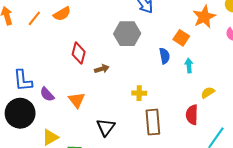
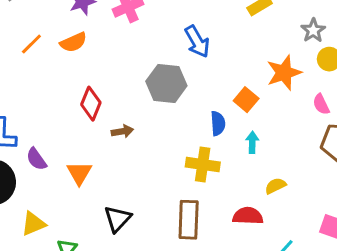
yellow cross: (139, 93) -> (203, 165), moved, size x1.5
red semicircle: (192, 115) -> (248, 216), turned 84

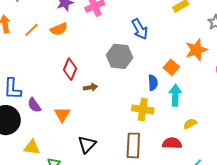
cyan arrow: (252, 142) -> (175, 95), size x1.5
yellow triangle: (33, 224) -> (32, 147), turned 30

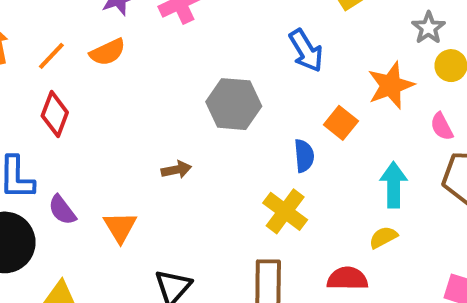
blue arrow: (140, 29) -> (306, 51), moved
red diamond: (70, 69) -> (55, 114), moved
cyan arrow: (175, 95) -> (394, 185), moved
yellow cross: (143, 109) -> (285, 211), turned 30

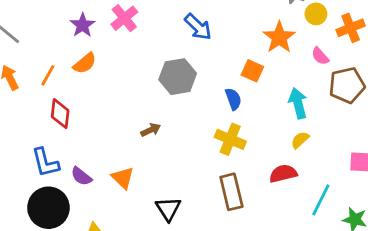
blue arrow: (306, 51) -> (198, 27), moved

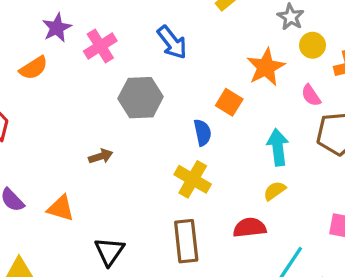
pink cross: (124, 18) -> (100, 46), moved
purple star: (83, 25) -> (57, 28), moved
orange triangle: (123, 178) -> (61, 208), turned -35

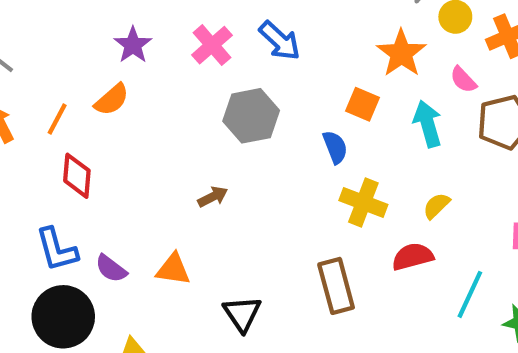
pink cross: (100, 46) -> (212, 45), moved
cyan arrow: (278, 147) -> (428, 124), moved
yellow cross: (193, 179) -> (363, 203), moved

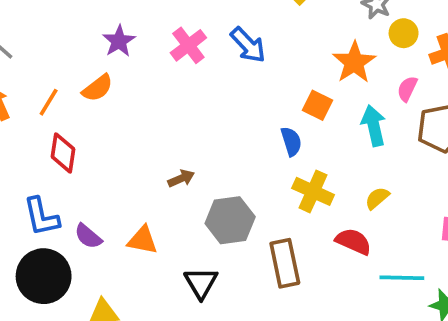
pink semicircle: (463, 80) -> (407, 89), turned 65
gray hexagon: (251, 116) -> (230, 220), moved
red semicircle: (413, 257) -> (353, 241), turned 36
cyan line: (470, 294) -> (402, 278), turned 63

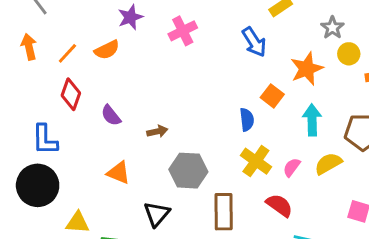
blue arrow: (248, 45) -> (254, 42), moved
pink semicircle: (407, 89) -> (292, 167), moved
yellow semicircle: (377, 198) -> (328, 164), moved, size x1.4
purple semicircle: (88, 236) -> (111, 115), moved

